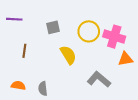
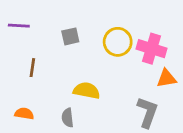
yellow semicircle: (68, 55) -> (87, 91), moved, turned -48
gray L-shape: (99, 79) -> (147, 112), moved, turned 70
gray semicircle: (43, 89) -> (68, 118), moved

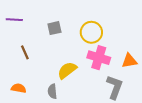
pink cross: (152, 49) -> (99, 58), moved
brown line: (32, 68) -> (25, 52), turned -32
yellow semicircle: (87, 91) -> (67, 70), turned -48

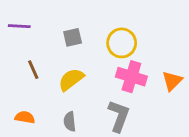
orange triangle: (129, 61) -> (172, 81), turned -35
yellow semicircle: (67, 70) -> (71, 79), moved
gray L-shape: (115, 87) -> (119, 116), moved

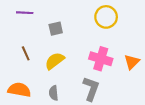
purple line: (19, 26) -> (25, 13), moved
yellow circle: (122, 43) -> (106, 17), moved
orange semicircle: (25, 117) -> (19, 90), size x1.5

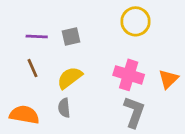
purple line: (25, 13) -> (37, 37), moved
gray L-shape: (91, 89) -> (134, 112), moved
gray semicircle: (54, 93) -> (64, 108), moved

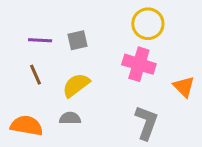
pink cross: (129, 75) -> (139, 64), moved
orange triangle: (168, 79) -> (184, 87), turned -30
gray semicircle: (64, 108) -> (70, 118), turned 96

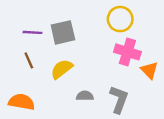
gray square: (78, 40) -> (63, 32), size x1.5
pink cross: (139, 64) -> (127, 52), moved
gray semicircle: (70, 118) -> (85, 96), moved

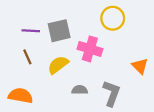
pink cross: (127, 52) -> (90, 49), moved

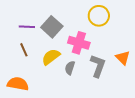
gray square: (59, 31) -> (52, 27), turned -35
gray semicircle: (80, 90) -> (70, 68), moved, turned -72
gray L-shape: (112, 93) -> (98, 66), moved

